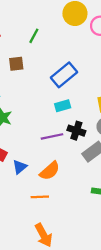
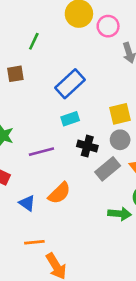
purple line: (52, 136) -> (41, 152), moved
blue triangle: (20, 167) -> (27, 203), moved, turned -42
orange line: (40, 197) -> (34, 242), moved

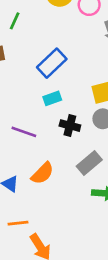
purple line: (41, 152) -> (24, 132), turned 35
gray rectangle: (108, 169) -> (89, 163), moved

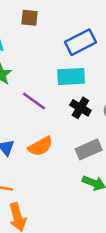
cyan rectangle: (52, 98) -> (71, 76), size x1.5

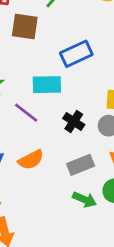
brown square: (30, 18) -> (25, 26), size x1.5
cyan rectangle: (71, 76) -> (47, 85), moved

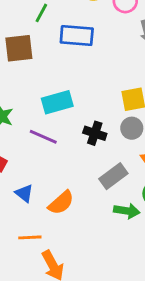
blue rectangle: (76, 54) -> (77, 36), moved, turned 44
orange semicircle: (31, 160) -> (61, 203), moved

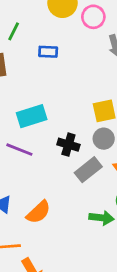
blue rectangle: (77, 36) -> (48, 52), size x0.6
gray rectangle: (113, 176) -> (88, 170), moved

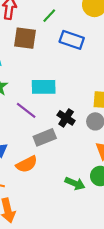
blue rectangle: (48, 52) -> (72, 40), size x1.5
gray rectangle: (88, 170) -> (45, 137), moved

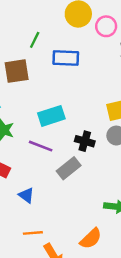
orange semicircle: (27, 164) -> (91, 239), moved

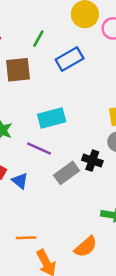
blue rectangle: (66, 58) -> (70, 59), turned -35
black cross: (85, 141) -> (92, 161), moved
blue triangle: (26, 195) -> (20, 181), moved

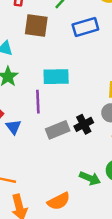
purple line: (39, 148) -> (38, 102), turned 50
black cross: (92, 161) -> (84, 124), turned 30

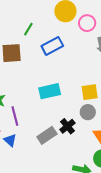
cyan rectangle: (56, 77) -> (50, 91), moved
purple line: (38, 102) -> (15, 116), moved

